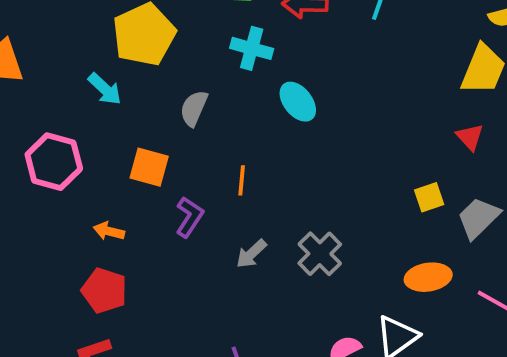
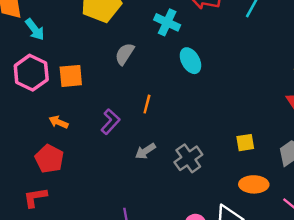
cyan arrow: (105, 89) -> (35, 29), moved
orange square: (149, 167) -> (71, 76), moved, turned -30
yellow square: (429, 197) -> (245, 143), moved

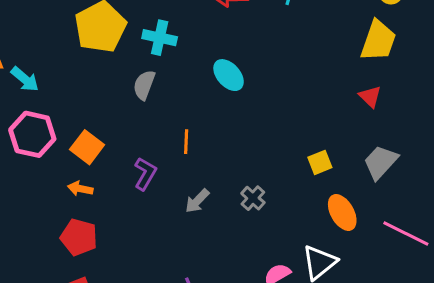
cyan cross: (167, 22) -> (160, 38), moved
orange square: (71, 76) -> (87, 147), moved, turned -35
gray cross: (188, 158) -> (253, 198), size x0.7
orange ellipse: (254, 184) -> (342, 212), turned 72

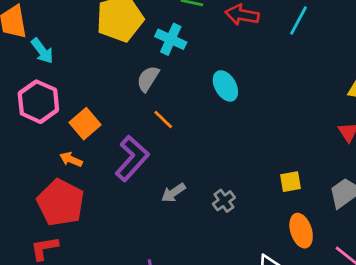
orange line: (186, 142) -> (163, 120), moved, turned -60
purple L-shape: (145, 174) -> (132, 158), size x1.5
red pentagon: (79, 237) -> (61, 203), size x1.4

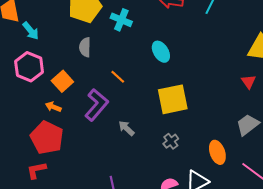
gray semicircle: (148, 79) -> (85, 47), moved, turned -30
yellow square: (291, 182) -> (173, 99), moved, size x2.0
gray arrow: (173, 193) -> (126, 128), turned 78
gray cross: (224, 201) -> (171, 141), moved

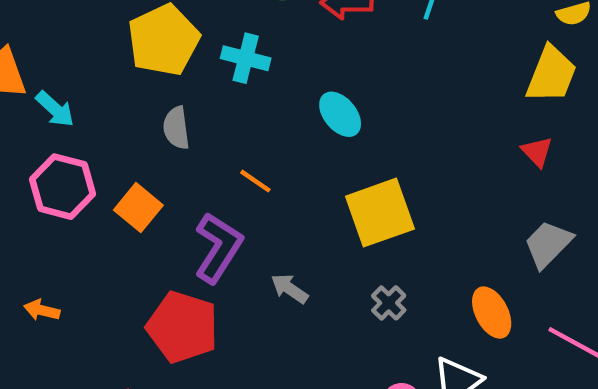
orange arrow: (53, 107) -> (42, 310), moved
red pentagon: (47, 138) -> (182, 327), moved

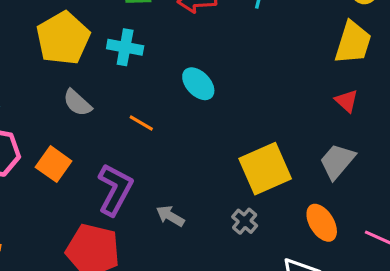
gray semicircle: (176, 128) -> (77, 103), turned -36
orange line: (255, 181) -> (141, 123), moved
yellow square: (380, 213) -> (265, 169), moved
gray trapezoid: (548, 244) -> (337, 161), moved

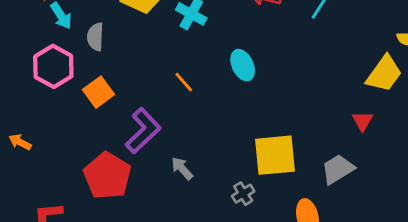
gray semicircle: (77, 103) -> (95, 37), moved, turned 32

